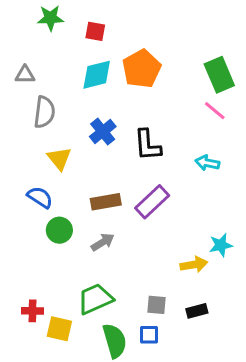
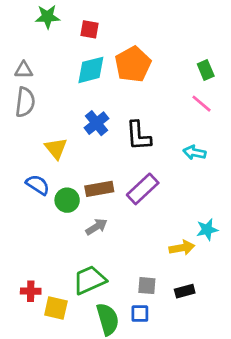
green rectangle: (219, 75) -> (206, 70), size x0.6
gray semicircle: (44, 112) -> (25, 102), moved
green circle: (59, 230) -> (67, 200), moved

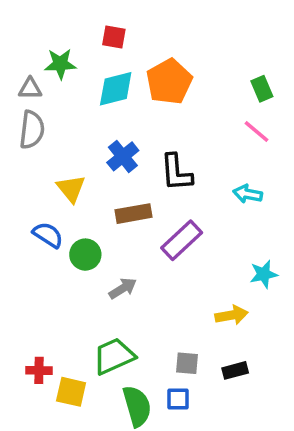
green star: (47, 17) -> (60, 64), moved
brown rectangle: (99, 189) -> (133, 214), moved
cyan star: (207, 230) -> (264, 274), moved

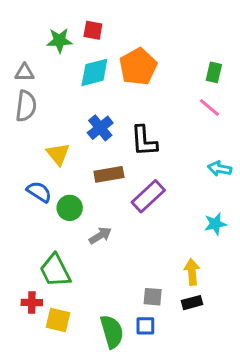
green star: (60, 64) -> (59, 40), moved
green rectangle: (262, 89) -> (214, 72), turned 36
cyan arrow: (248, 194) -> (220, 169), moved
yellow arrow: (232, 315) -> (192, 272), moved, turned -85
green trapezoid: (114, 356) -> (55, 270), moved, turned -93

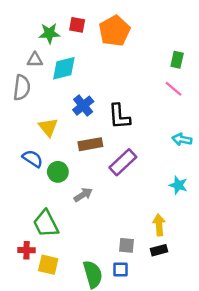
orange pentagon: (138, 67) -> (114, 31), moved
gray triangle: (25, 72) -> (35, 60), moved
cyan diamond: (94, 72) -> (64, 68), moved
cyan star: (215, 224) -> (178, 185), turned 30

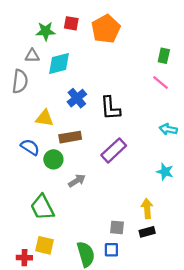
yellow triangle: (48, 127) -> (45, 118), turned -42
brown rectangle: (90, 144) -> (70, 137), moved
red cross: (27, 250) -> (24, 258), moved

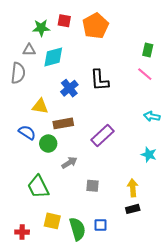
black L-shape: (110, 108) -> (100, 80), moved
gray square: (117, 227) -> (92, 186), moved
yellow square: (45, 245) -> (52, 221), moved

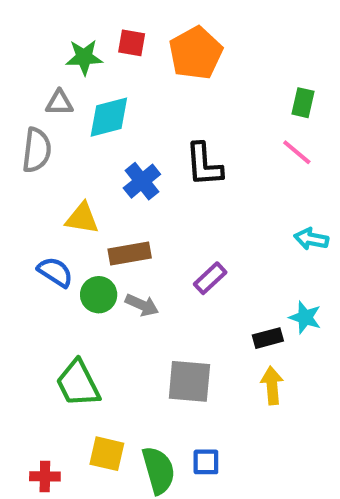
purple rectangle: (103, 135) -> (210, 278), size x0.7
gray arrow: (69, 163) -> (142, 305), moved, turned 56
gray square: (92, 186) -> (189, 381), size x1.6
black rectangle: (133, 209) -> (268, 338), moved

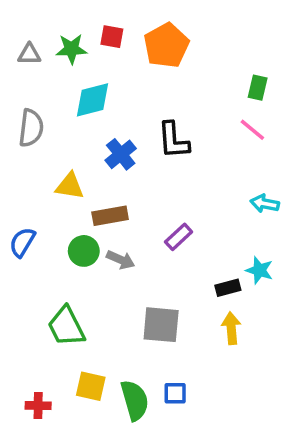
gray triangle: (59, 103) -> (29, 54), moved
blue semicircle: (55, 272) -> (22, 242), moved, turned -92

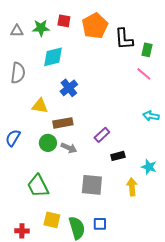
black L-shape: (173, 140) -> (124, 39), moved
cyan star: (259, 270) -> (149, 167), moved
black rectangle: (228, 288) -> (118, 156), moved

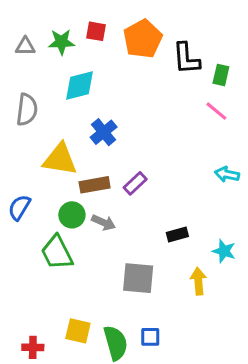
yellow triangle: (40, 106) -> (60, 159), size x1.4
purple rectangle: (102, 135) -> (135, 183), moved
green trapezoid: (38, 186) -> (57, 253), moved

